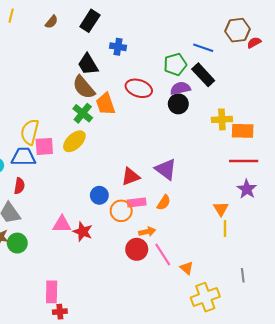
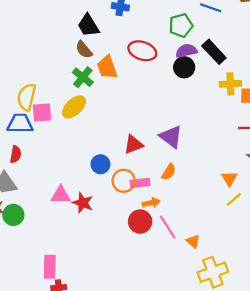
black rectangle: (203, 75) -> (214, 52), moved
brown semicircle: (84, 87) -> (84, 50), size x0.7
pink rectangle: (137, 203) -> (140, 183), moved
yellow line: (225, 229) -> (234, 199), turned 49

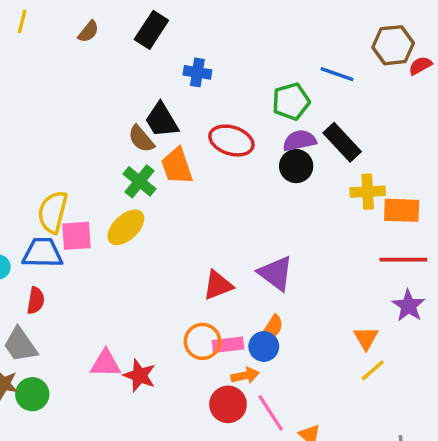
black trapezoid: (88, 25) -> (162, 120), moved
blue circle: (100, 164) -> (264, 347), moved

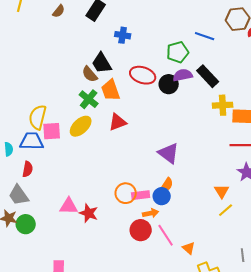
black circle: (296, 166) -> (169, 84), moved
red triangle: (218, 285) -> (118, 122), moved

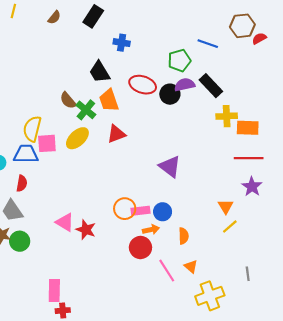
brown semicircle: (90, 74) -> (68, 100), moved
orange semicircle: (167, 185) -> (184, 236), moved, turned -35
pink triangle: (69, 206) -> (65, 222), turned 30
pink line: (166, 235) -> (167, 271), moved

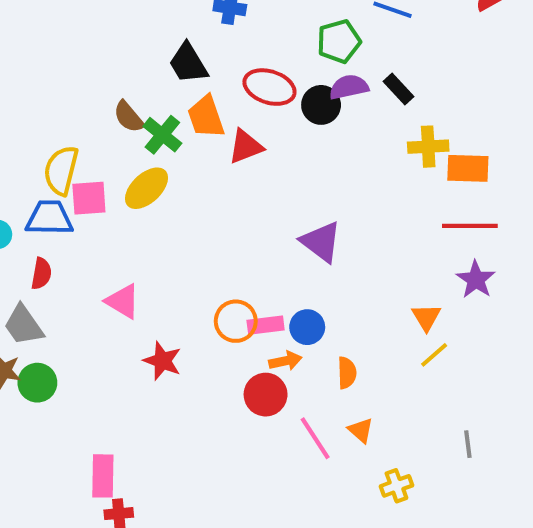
black rectangle: (211, 86) -> (398, 89), size x0.7
red triangle: (116, 134) -> (246, 147), moved
pink triangle: (65, 222) -> (123, 301), moved
yellow cross: (210, 296) -> (396, 486), size x0.6

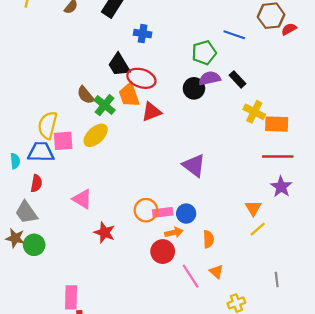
red ellipse: (269, 87) -> (141, 78), moved
yellow cross: (428, 147) -> (254, 112), turned 30

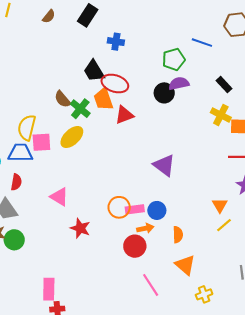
black rectangle: (238, 79) -> (224, 85), moved
orange triangle: (216, 272) -> (185, 265), size x1.5
pink line: (191, 276) -> (151, 285), moved

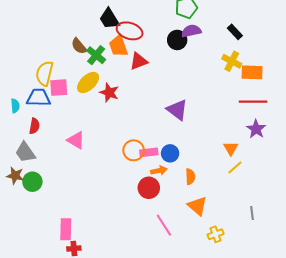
red star: (80, 228) -> (109, 93), moved

